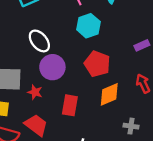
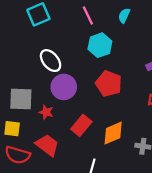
orange diamond: (109, 94) -> (113, 133), moved
red rectangle: (70, 105) -> (81, 125), turned 30

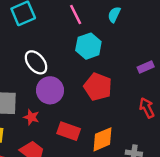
red rectangle: (81, 125) -> (69, 131), turned 70

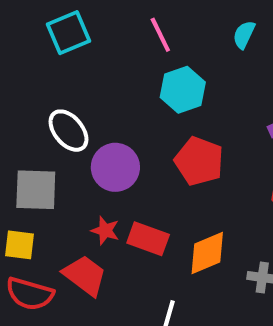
cyan semicircle: (114, 15) -> (244, 35), moved
white ellipse: (36, 62) -> (68, 131), moved
red star: (31, 117) -> (105, 231), moved

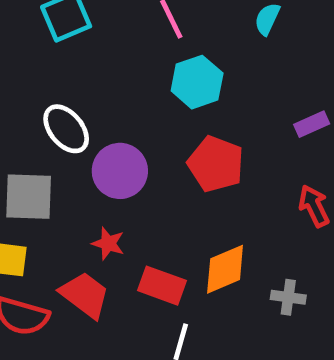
red rectangle: (148, 239) -> (162, 286), moved

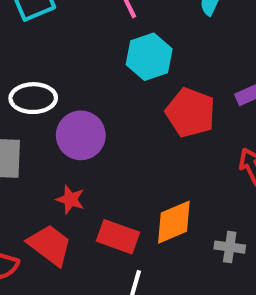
white ellipse: (66, 129) -> (33, 98), turned -51
red pentagon: (216, 164) -> (190, 113), moved

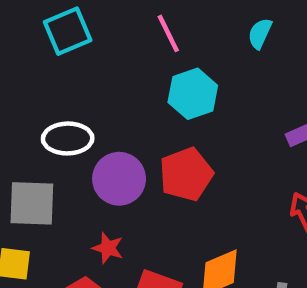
red pentagon: (190, 113) -> (186, 174), moved, turned 30

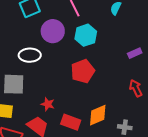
purple circle: (119, 179) -> (53, 31), moved

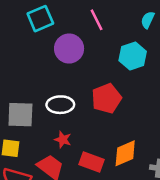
cyan hexagon: (86, 35) -> (133, 56), moved
white ellipse: (30, 55) -> (60, 105), moved

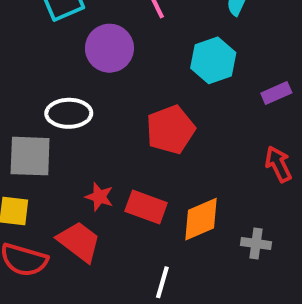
white ellipse: (60, 105) -> (69, 113), moved
red rectangle: (91, 162) -> (146, 207), moved

